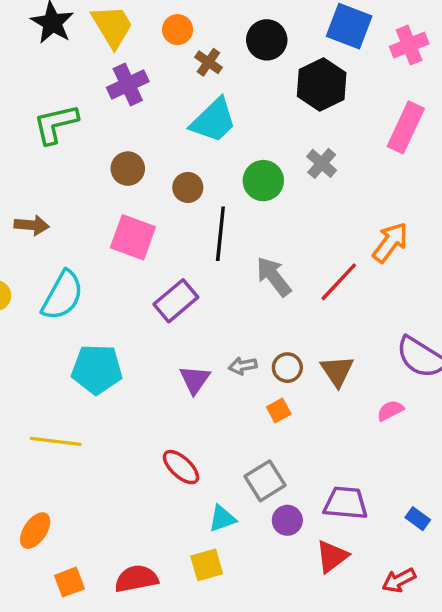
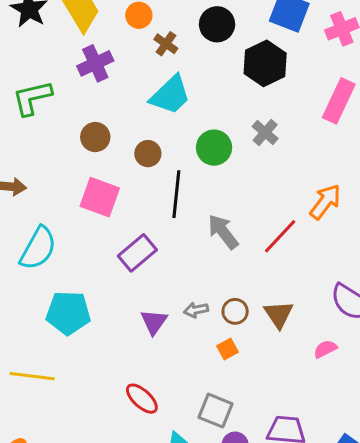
gray square: (265, 481) -> (216, 411), turned -36

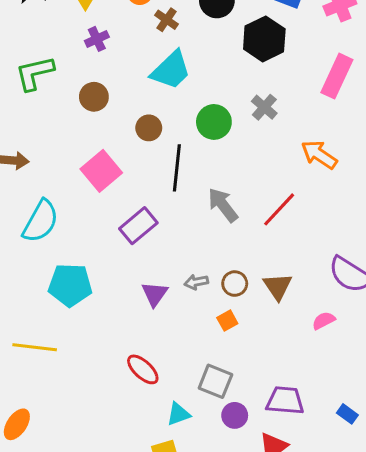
purple cross: (95, 63) -> (97, 39), size x0.7
brown circle: (95, 137) -> (94, 97), moved
pink square: (100, 197) -> (101, 171), turned 30
orange arrow: (325, 202) -> (319, 155), moved, turned -93

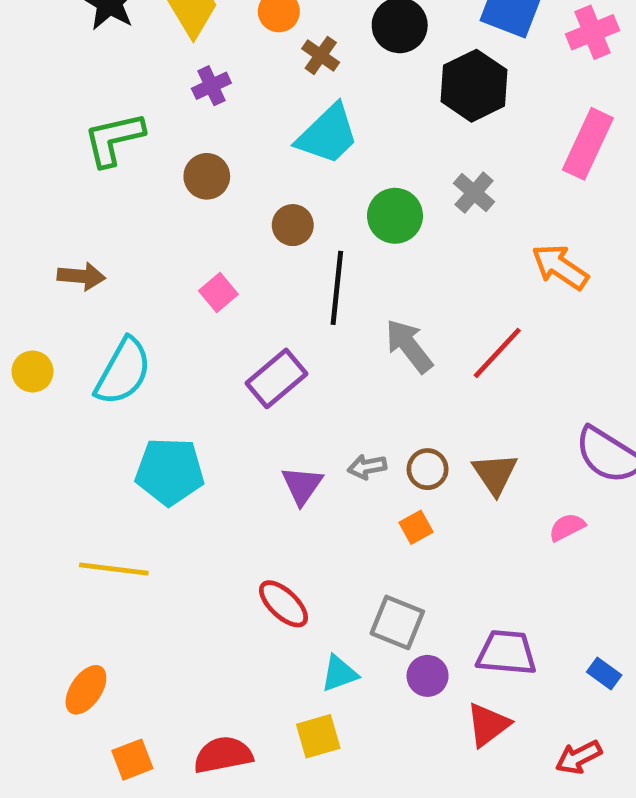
pink square: (101, 171) -> (218, 292), size x0.6

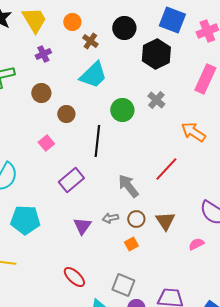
brown circle: (293, 225) -> (66, 114), moved
gray arrow: (409, 346) -> (128, 186), moved

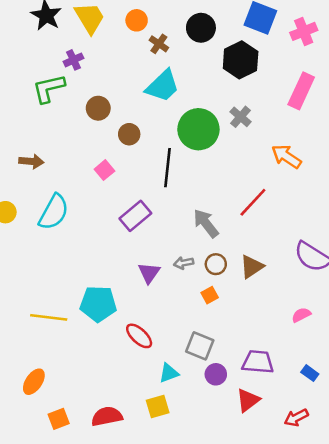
purple cross: (43, 54) -> (73, 60), moved
green circle: (122, 110) -> (198, 129), size x1.4
cyan pentagon: (25, 220) -> (98, 304), moved
brown triangle: (165, 221) -> (252, 267), turned 30
pink semicircle: (196, 244) -> (301, 315), moved

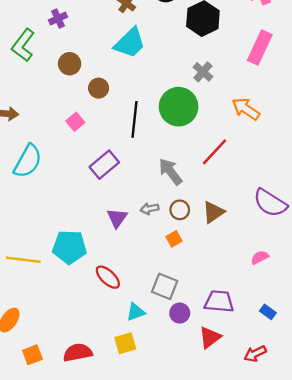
purple cross: (73, 60) -> (58, 19), moved
green L-shape: (49, 88) -> (23, 45), turned -40
green circle: (198, 129) -> (179, 107), moved

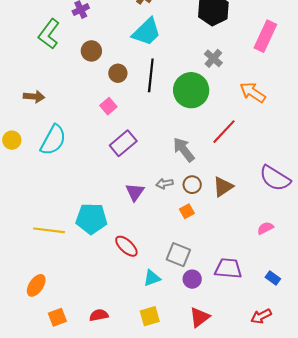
black line: (134, 119) -> (151, 75), moved
pink square: (75, 122) -> (108, 106), moved
red triangle: (210, 337) -> (200, 317), moved
yellow square: (125, 343) -> (150, 316), moved
red semicircle: (78, 353) -> (99, 315), size x0.7

